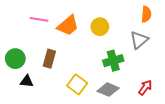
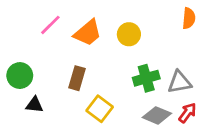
pink line: (39, 19) -> (50, 25), turned -54
gray triangle: (139, 40) -> (179, 82), moved, turned 30
brown rectangle: (49, 59) -> (77, 78), moved
gray diamond: (108, 90) -> (157, 115), moved

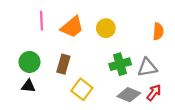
orange semicircle: (189, 18) -> (158, 31), moved
pink line: (50, 25) -> (41, 21), turned -48
green circle: (20, 76) -> (29, 62), moved

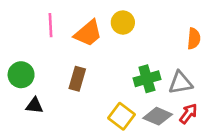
yellow circle: (106, 28) -> (123, 23), moved
green circle: (29, 62) -> (21, 75), moved
yellow square: (82, 89) -> (122, 116), moved

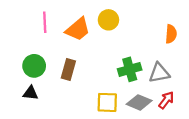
green circle: (21, 75) -> (34, 66), moved
yellow square: (122, 116) -> (107, 102), turned -35

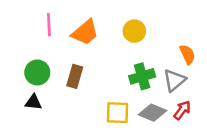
yellow circle: (108, 20) -> (134, 31), moved
orange semicircle: (171, 34) -> (187, 54), moved, turned -30
gray triangle: (159, 73) -> (174, 80), turned -30

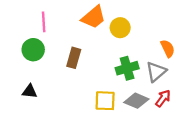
orange trapezoid: (85, 32) -> (93, 17), moved
green circle: (37, 72) -> (33, 50), moved
brown rectangle: (75, 76) -> (74, 58), moved

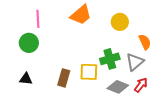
yellow circle: (120, 28) -> (120, 22), moved
brown rectangle: (74, 58) -> (64, 78), moved
yellow square: (105, 101) -> (89, 72), moved

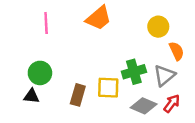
yellow circle: (120, 22) -> (158, 27), moved
green circle: (29, 43) -> (40, 73), moved

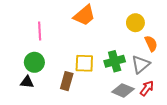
pink line: (46, 23) -> (40, 31), moved
yellow square: (108, 88) -> (84, 63), moved

